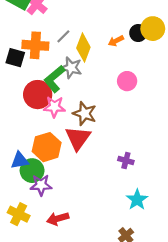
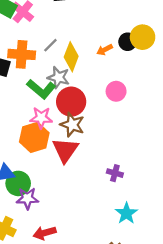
green L-shape: (54, 79) -> (41, 89), turned -100
red circle: (38, 95) -> (71, 102), moved
orange hexagon: (47, 147) -> (34, 137), moved

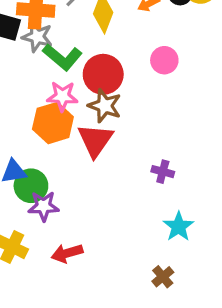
gray star: (58, 77) -> (37, 37), moved

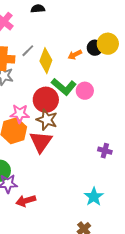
green L-shape: (62, 57) -> (64, 87), moved
purple cross: (163, 172) -> (105, 151), moved
red arrow: (67, 253) -> (26, 201), moved

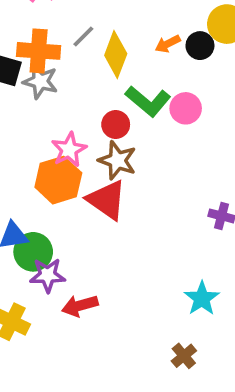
black circle: (95, 48) -> (200, 46), moved
red circle: (46, 100) -> (116, 124), size x0.6
pink star: (20, 114) -> (69, 150), turned -30
red triangle: (41, 142) -> (107, 200), turned -30

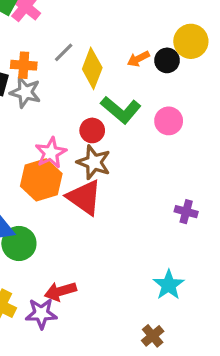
orange cross: (39, 51) -> (24, 65), size x0.7
pink circle: (186, 108) -> (169, 121), moved
purple star: (48, 275) -> (41, 314), moved

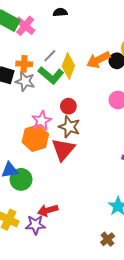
orange arrow: (138, 59) -> (98, 60), size x1.6
green L-shape: (121, 110) -> (51, 75), moved
red triangle: (84, 197) -> (63, 149), turned 35

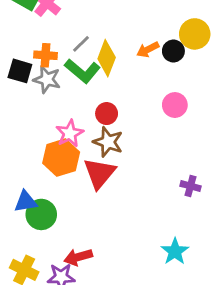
orange arrow: (98, 60) -> (148, 50), size x0.7

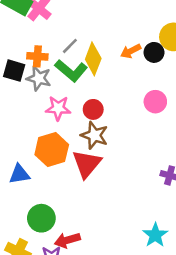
pink star: (70, 133) -> (58, 108), moved, turned 30
blue triangle: (26, 202) -> (19, 174), moved
green circle: (41, 214) -> (41, 218), moved

